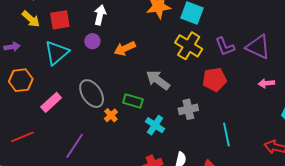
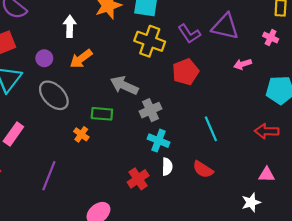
white arrow: (100, 15) -> (70, 26), moved
gray ellipse: (92, 94) -> (54, 95), moved
gray cross: (188, 109) -> (151, 110), moved
cyan cross: (155, 125) -> (158, 141), moved

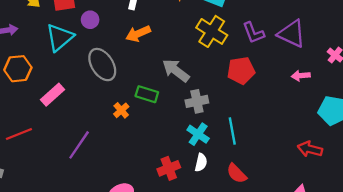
purple circle: (44, 58) -> (90, 20), moved
cyan line: (211, 129) -> (232, 131), moved

